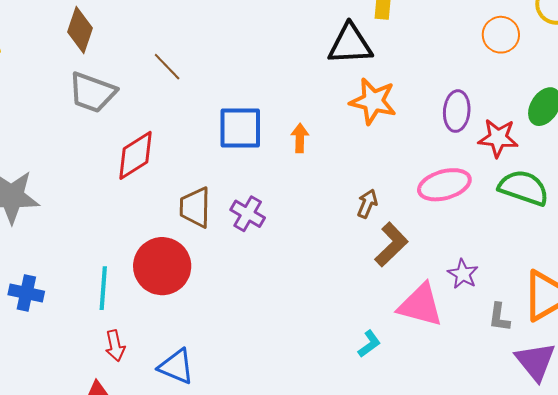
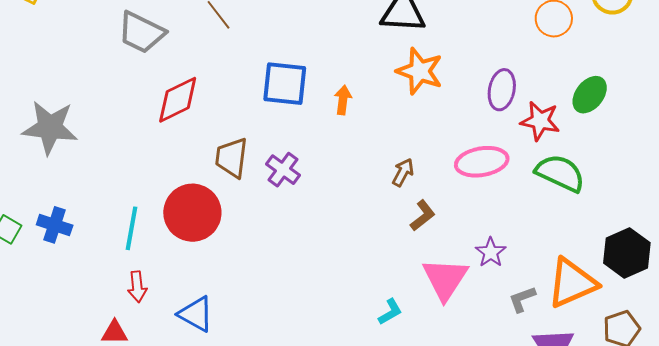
brown L-shape: (391, 245) -> (423, 216), size x0.7
pink triangle: (420, 305) -> (445, 279), turned 42
gray L-shape: (499, 317) -> (522, 299), turned 56

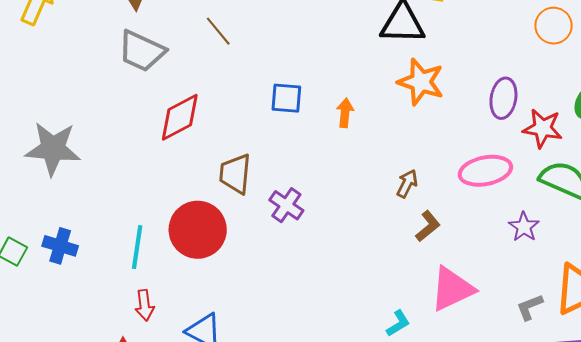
blue square: (285, 84) -> (286, 98), size x0.7
purple cross: (283, 170) -> (286, 205), moved
purple star: (491, 252) -> (524, 227), moved
pink triangle: (445, 279) -> (452, 289), turned 33

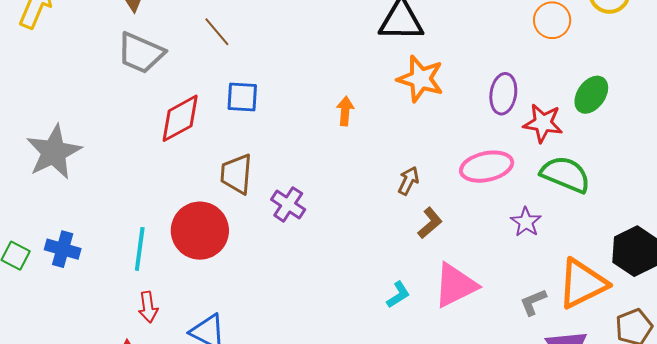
blue square: (286, 98) -> (242, 97), moved
gray star: (53, 149) -> (54, 152), turned -30
cyan L-shape: (398, 323) -> (398, 295), moved

